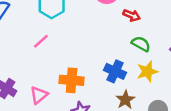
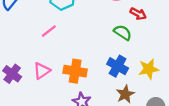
green semicircle: (141, 44) -> (123, 33), moved
pink triangle: (39, 95) -> (42, 71), moved

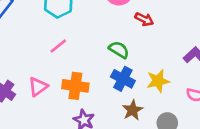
pink line: (49, 31) -> (58, 46), moved
green semicircle: (123, 33) -> (119, 50), moved

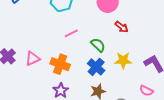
pink line: (58, 46) -> (71, 33), moved
yellow star: (158, 81) -> (123, 60), moved

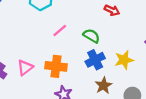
yellow star: (123, 60) -> (124, 60), moved
blue cross: (96, 67) -> (95, 60), turned 36

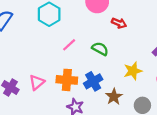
blue cross: (95, 60) -> (93, 81), moved

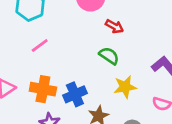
pink line: (69, 45) -> (40, 46), moved
green semicircle: (100, 49) -> (109, 56), moved

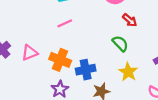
yellow star: (125, 87) -> (128, 72), turned 30

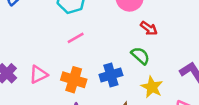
blue cross: (86, 70) -> (111, 75), moved

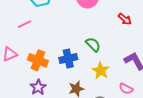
red arrow: (149, 28) -> (125, 19), moved
pink line: (76, 38) -> (25, 24), moved

